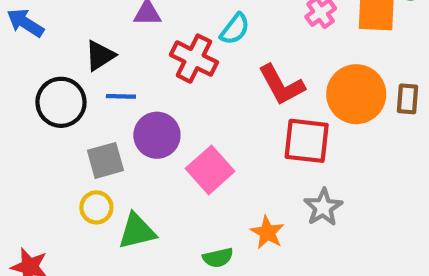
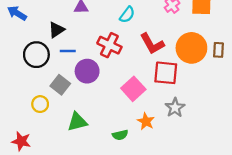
red cross: (194, 59) -> (109, 45), moved
gray square: (105, 160) -> (60, 85), turned -36
pink square: (210, 170) -> (133, 89), moved
yellow circle: (96, 207) -> (40, 104), moved

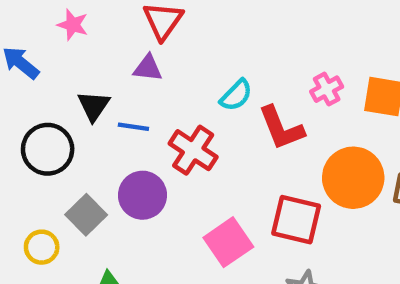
black triangle: (56, 30) -> (94, 106), turned -30
red L-shape: (152, 44) -> (281, 128), moved
blue line: (68, 51) -> (133, 127), moved

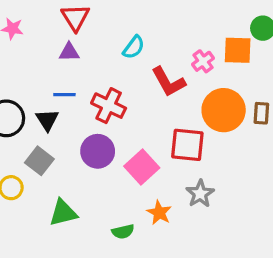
pink cross: (327, 89) -> (203, 61), moved
cyan semicircle: (236, 95) -> (134, 47), moved
black triangle: (94, 106) -> (47, 120), moved
purple circle: (142, 195) -> (98, 151), moved

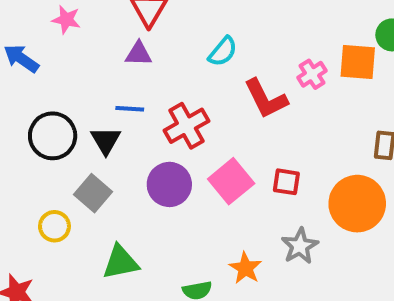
red cross: (109, 106) -> (186, 126), turned 32
orange circle: (224, 110) -> (357, 204), moved
red square: (187, 145) -> (286, 182), size x0.6
pink square: (142, 167) -> (231, 181), moved

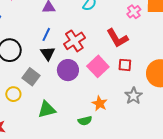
red L-shape: (266, 99) -> (117, 38), moved
blue line: (130, 109) -> (46, 34), turned -64
black triangle: (106, 140) -> (48, 53), moved
orange star: (245, 268) -> (100, 103), moved

